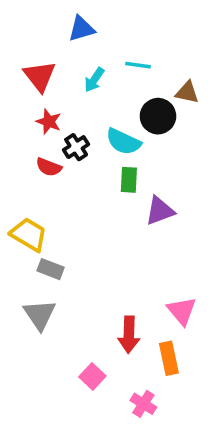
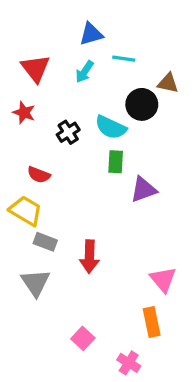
blue triangle: (82, 29) -> (91, 34), moved
red star: (49, 122) -> (24, 113), moved
red semicircle: (49, 167) -> (39, 175), moved
red arrow: (129, 335) -> (89, 257), moved

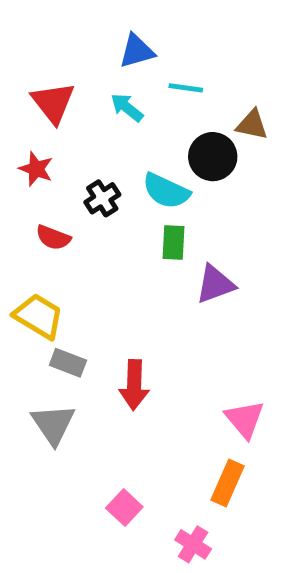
cyan arrow: (85, 72) -> (127, 108), turned 95
red semicircle: (39, 175) -> (53, 238), moved
orange rectangle: (152, 322) -> (227, 483), turned 36

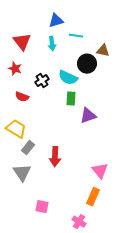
cyan arrow: (127, 108) -> (52, 44), turned -136
gray rectangle: (68, 363) -> (28, 148), turned -72
pink square: (124, 508) -> (42, 207), moved, turned -32

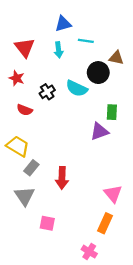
green rectangle: (71, 99) -> (112, 112), moved
pink square: (42, 207) -> (47, 223), moved

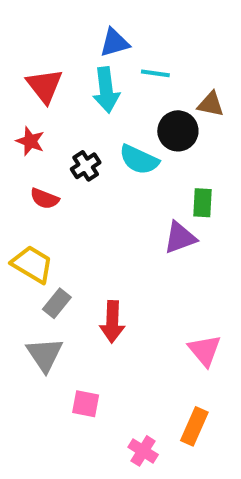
cyan arrow: (59, 50) -> (106, 90), size x1.5
orange rectangle: (105, 223) -> (194, 426), moved
pink cross: (89, 252) -> (143, 451), moved

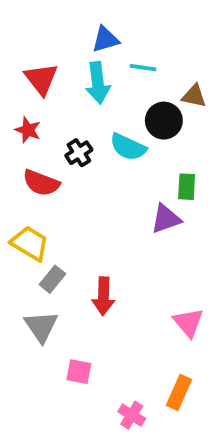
red semicircle: (45, 199) -> (41, 183), size x1.4

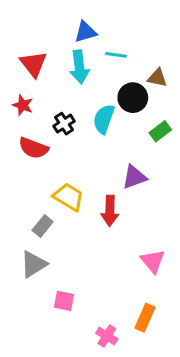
cyan semicircle: (128, 147) -> (104, 119), turned 84
green rectangle: (187, 187) -> (160, 131), moved, turned 50
yellow trapezoid: (30, 243) -> (69, 197), moved
red arrow: (103, 296) -> (110, 211), moved
gray triangle: (41, 326) -> (33, 264), turned 32

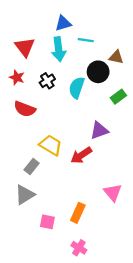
black cross: (64, 124) -> (47, 81), moved
red arrow: (110, 211) -> (81, 155), turned 55
orange rectangle: (145, 318) -> (78, 213), moved

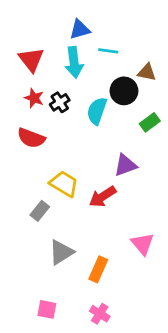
red star: (17, 77) -> (34, 98), moved
gray triangle: (25, 195) -> (61, 252), moved
pink square: (47, 222) -> (47, 309), moved

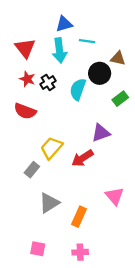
yellow trapezoid: (64, 184) -> (51, 148), turned -80
pink cross: (100, 314) -> (80, 252), turned -35

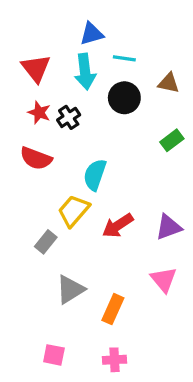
black circle: (100, 73) -> (124, 98), moved
cyan semicircle: (78, 89) -> (95, 175), moved
purple triangle: (101, 133) -> (169, 227), moved

